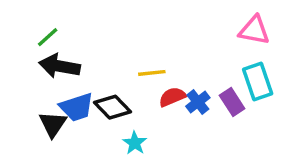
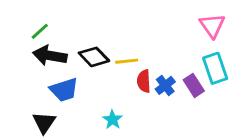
pink triangle: (254, 30) -> (212, 26), turned 44
red semicircle: (172, 97) -> (144, 81), turned -70
black diamond: (113, 107) -> (94, 57), moved
black triangle: (53, 124) -> (44, 123), moved

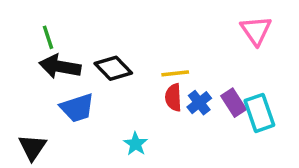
green line: (40, 31) -> (48, 37), turned -66
yellow line: (127, 61) -> (175, 73), moved
cyan rectangle: (215, 68) -> (259, 113), moved
black triangle: (44, 123) -> (32, 147), moved

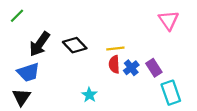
green line: (48, 37) -> (17, 16), moved, turned 63
black arrow: (60, 67) -> (40, 44), turned -65
blue trapezoid: (77, 108) -> (28, 72), moved
cyan rectangle: (259, 113) -> (171, 93), moved

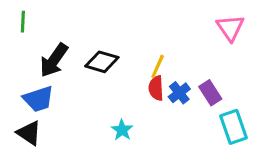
green line: (17, 16) -> (23, 22), turned -42
black diamond: (75, 45) -> (102, 62), turned -30
yellow line: (115, 49) -> (158, 66), turned -60
black triangle: (21, 97) -> (29, 133), turned -30

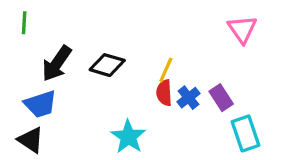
cyan star: (122, 130) -> (128, 137), size x1.5

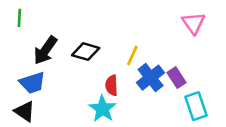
red semicircle: (164, 93) -> (112, 85), moved
blue cross: (189, 98) -> (151, 78), size x1.5

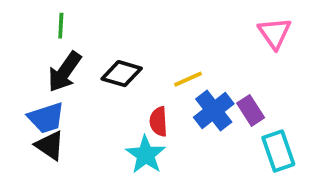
green line: (19, 18) -> (61, 26), moved
yellow line: (132, 55) -> (188, 79), turned 42
black triangle: (25, 111) -> (50, 145), moved

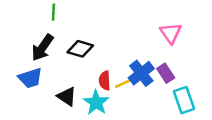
green line: (61, 26) -> (53, 12), moved
pink triangle: (275, 33) -> (171, 33), moved
yellow line: (188, 79) -> (124, 83), moved
black triangle: (50, 145) -> (67, 96), moved

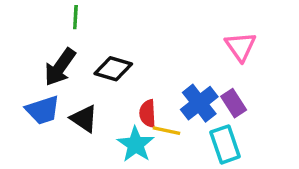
yellow line: (124, 83) -> (167, 131), moved, turned 36
black triangle: (67, 96) -> (84, 119), moved
cyan rectangle: (184, 100) -> (225, 144), moved

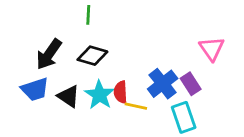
green line: (75, 17) -> (88, 15), moved
pink triangle: (241, 46) -> (212, 49), moved
cyan star: (136, 144) -> (99, 95), moved

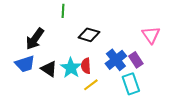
black diamond: (92, 56) -> (89, 35), moved
yellow line: (136, 106) -> (91, 85), moved, turned -49

